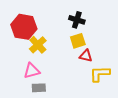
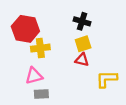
yellow cross: (38, 45) -> (40, 48), turned 36
red triangle: (86, 56) -> (82, 60), moved

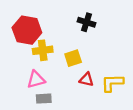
yellow square: (83, 44) -> (73, 58), moved
red triangle: (82, 60) -> (86, 79), moved

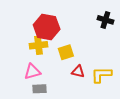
black cross: (86, 22) -> (105, 20), moved
red hexagon: (27, 30) -> (47, 27), moved

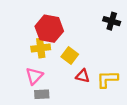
yellow square: (66, 52) -> (70, 56), turned -35
pink triangle: (32, 72) -> (34, 76), turned -30

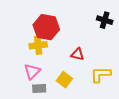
yellow square: (70, 56) -> (64, 80), moved
red triangle: (83, 76) -> (77, 54), moved

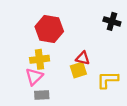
yellow cross: (38, 45) -> (40, 59), moved
yellow square: (64, 80) -> (78, 70), moved, turned 35

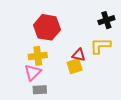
black cross: (112, 21) -> (106, 20), turned -35
yellow L-shape: (108, 80) -> (100, 46), moved

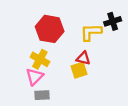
yellow L-shape: (100, 46) -> (91, 32), moved
yellow cross: (38, 56) -> (40, 59), turned 36

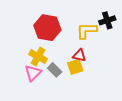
gray rectangle: (42, 95) -> (55, 70), moved, turned 48

